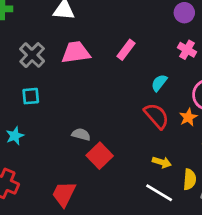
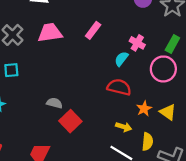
pink cross: (187, 50) -> (137, 43), moved
red semicircle: (157, 116) -> (119, 87), turned -35
orange star: (188, 117) -> (144, 109), moved

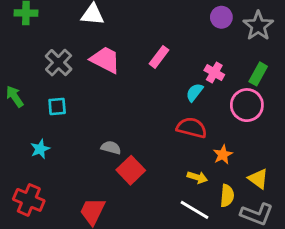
pink trapezoid: (50, 33) -> (105, 60), turned 35
yellow triangle: (168, 112) -> (258, 179), moved

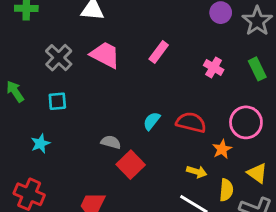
green rectangle: (258, 74) -> (257, 69), turned -55
cyan semicircle: (194, 92) -> (152, 121), moved
pink circle: (247, 105) -> (246, 122), moved

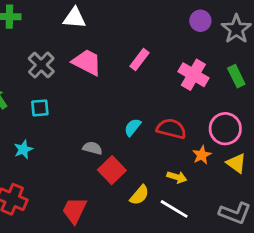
pink cross: (214, 67) -> (193, 75), size x1.5
yellow triangle: (257, 173) -> (236, 163), moved
yellow semicircle: (226, 190) -> (139, 195), moved, turned 35

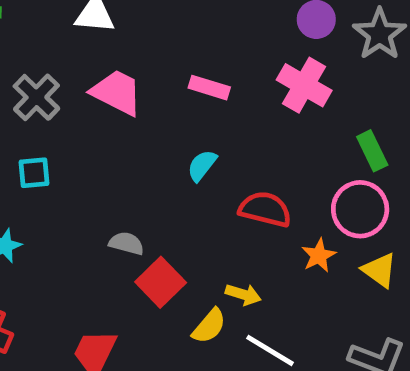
pink rectangle: (139, 59) -> (209, 88), turned 70
pink cross: (193, 75) -> (304, 85), moved
green rectangle: (236, 76) -> (372, 151), moved
cyan semicircle: (133, 127) -> (202, 165), moved
yellow arrow: (177, 177) -> (243, 294), moved

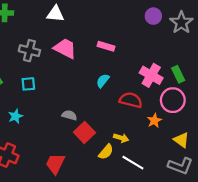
pink cross: (304, 85) -> (151, 75), moved
gray cross: (36, 97) -> (29, 51), turned -30
yellow triangle: (380, 270) -> (181, 140), moved

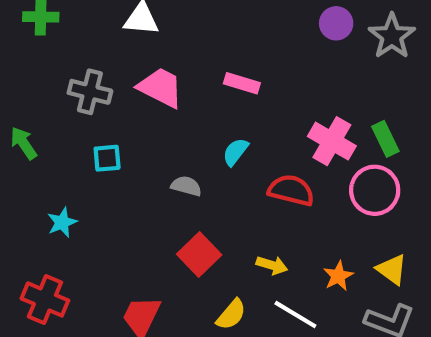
cyan square: (28, 84) -> (107, 158), moved
gray semicircle: (69, 115) -> (186, 186), moved
orange star: (154, 121) -> (338, 276), moved
yellow semicircle: (106, 152) -> (231, 314), moved

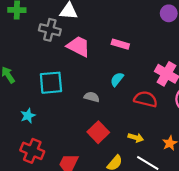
gray cross: (90, 92) -> (50, 30), moved
cyan square: (107, 158) -> (51, 83), size x1.6
red cross: (45, 299) -> (32, 151), moved

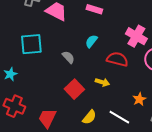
gray semicircle: (92, 97) -> (68, 57), turned 32
yellow arrow: (136, 138) -> (102, 82), moved

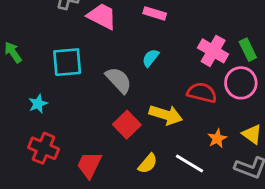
gray semicircle: (68, 57) -> (119, 80), size x1.5
red semicircle: (117, 59) -> (202, 93), moved
yellow arrow: (102, 82) -> (166, 115), size x1.6

